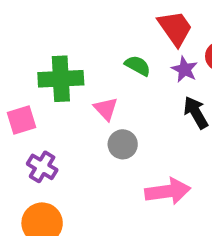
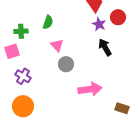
green semicircle: (138, 66) -> (48, 22), moved, turned 80
green cross: (61, 79) -> (21, 31), moved, size x0.6

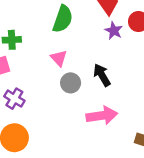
green semicircle: (48, 22) -> (63, 19), moved, size x1.5
black arrow: (105, 47) -> (102, 75), moved

